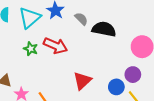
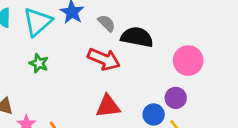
red arrow: (55, 46) -> (104, 59), moved
red triangle: (82, 81) -> (108, 106), turned 36

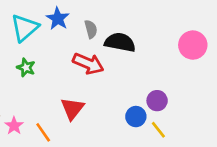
gray semicircle: (107, 23) -> (91, 29), turned 30
pink circle: (188, 61) -> (193, 45), moved
red triangle: (108, 106) -> (72, 109), moved, turned -45

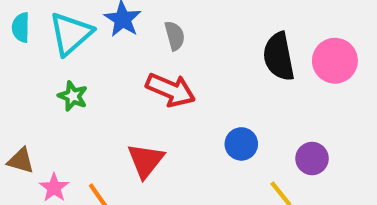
black semicircle: (120, 42) -> (279, 57), moved, turned -112
purple circle: (157, 101) -> (312, 159), moved
blue circle: (136, 117) -> (241, 144), moved

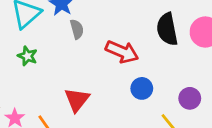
gray semicircle: (175, 36) -> (77, 29), moved
red arrow: (171, 90) -> (122, 52), moved

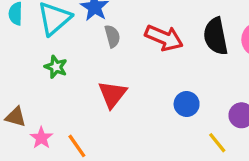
red arrow: (122, 52) -> (164, 38), moved
red triangle: (77, 100) -> (112, 94), moved

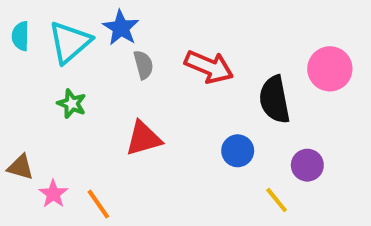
black semicircle: (216, 36) -> (275, 100), moved
red triangle: (112, 94) -> (143, 139), turned 36

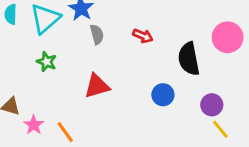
red arrow: (209, 67) -> (143, 36), size x0.6
yellow line: (277, 200) -> (220, 129), moved

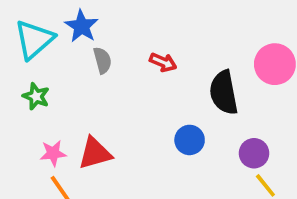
red triangle: (97, 86) -> (95, 153), moved
pink star: (34, 125) -> (53, 153), moved, turned 30

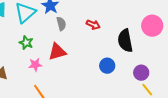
pink star: (53, 153) -> (35, 65), moved
red triangle: (95, 153) -> (57, 52), moved

